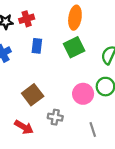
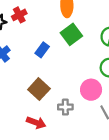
blue rectangle: (37, 46) -> (42, 50), moved, turned 40
pink circle: (83, 94) -> (91, 90), moved

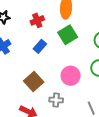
red cross: (19, 15) -> (37, 20), moved
pink circle: (91, 90) -> (71, 76), moved

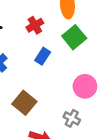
brown square: (34, 81) -> (24, 103), moved
gray cross: (56, 100) -> (72, 118), turned 32

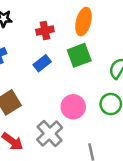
gray cross: (72, 118) -> (50, 134), size x1.5

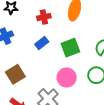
green square: (79, 55) -> (70, 48), moved

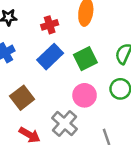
blue rectangle: (42, 43) -> (50, 57), size x1.5

